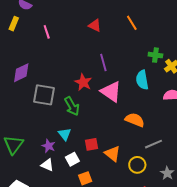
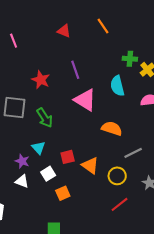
red star: (83, 82) -> (41, 80), moved

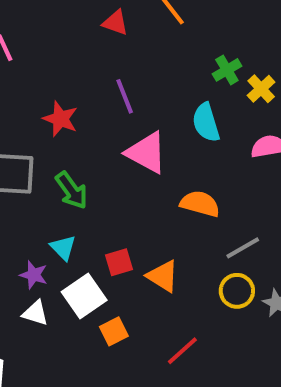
red triangle: (64, 31) -> (115, 23), moved
green cross: (130, 59) -> (227, 70), turned -32
white square: (48, 174) -> (84, 296), size x1.5
yellow circle: (117, 176) -> (237, 291), moved
red line: (120, 204) -> (182, 351), moved

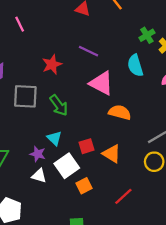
purple line: (125, 96) -> (89, 51), turned -42
red star: (60, 119) -> (52, 64), turned 30
orange semicircle: (200, 204) -> (120, 112), moved

